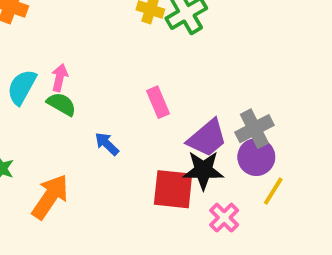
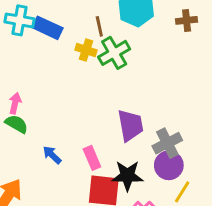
pink rectangle: (158, 102) -> (92, 158), moved
purple trapezoid: (207, 138) -> (130, 125), moved, turned -60

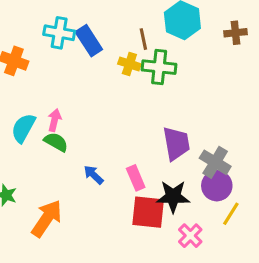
blue rectangle: (48, 28) -> (89, 41), turned 32
green cross: (114, 53) -> (159, 67), turned 36
gray cross: (167, 143) -> (215, 162), turned -32

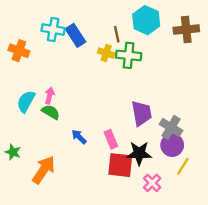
brown cross: (235, 33) -> (186, 29), size x1.5

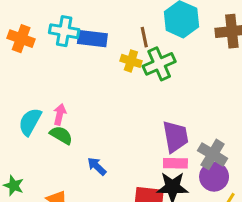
blue rectangle: (75, 35) -> (92, 39), turned -50
orange cross: (19, 51) -> (21, 39), moved
green cross: (129, 55) -> (159, 64), turned -30
pink rectangle: (111, 139) -> (175, 163), moved, turned -66

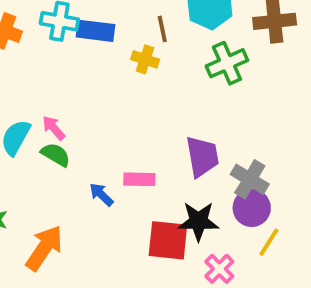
green cross: (159, 64) -> (227, 63), moved
pink arrow: (60, 114) -> (54, 128), turned -54
pink rectangle: (175, 163) -> (139, 179), moved

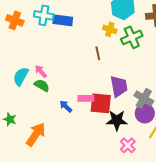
brown line: (162, 29) -> (98, 53), moved
yellow cross: (145, 59) -> (110, 29), moved
red square: (168, 240) -> (101, 103), moved

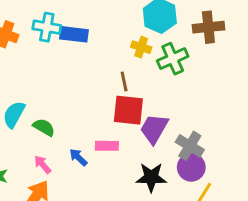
pink arrow: (41, 71) -> (43, 164), moved
purple trapezoid: (119, 86) -> (154, 129), turned -140
red square: (101, 103) -> (128, 110), moved

